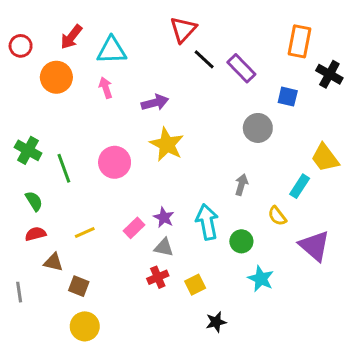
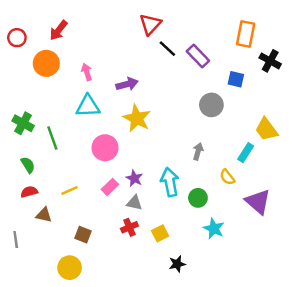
cyan triangle: (112, 50) -> (88, 106), moved
pink circle: (115, 162) -> (105, 148), moved
brown square: (79, 286) -> (83, 235), moved

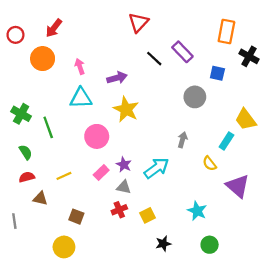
black line: (167, 49) -> (154, 59), moved
cyan arrow: (170, 182) -> (156, 168), turned 65
green circle: (198, 198) -> (210, 245), moved

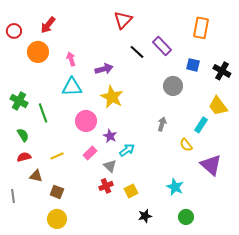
black cross: (249, 56) -> (222, 71), moved
purple star: (124, 165) -> (110, 136), moved
cyan arrow: (156, 168) -> (127, 150), moved, size x0.7
gray triangle: (124, 187) -> (110, 166), turned 32
brown square: (76, 217) -> (57, 192), moved

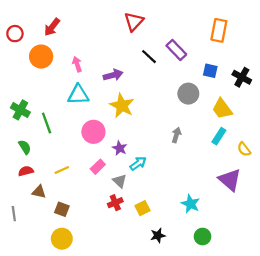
yellow trapezoid: (218, 106) -> (222, 109), moved
yellow semicircle: (186, 145) -> (244, 149), moved

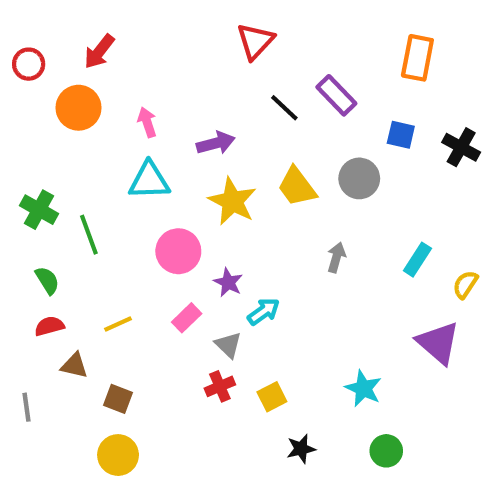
yellow trapezoid: (222, 109) -> (297, 187), moved
yellow semicircle: (244, 149) -> (465, 284), turned 72

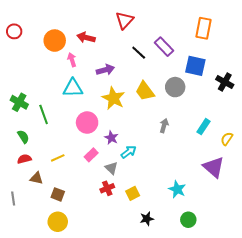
red arrow: (99, 52) -> (86, 37), moved, turned 66
orange circle: (78, 108) -> (55, 41), moved
blue square: (401, 135) -> (195, 66), size x1.5
black cross: (461, 147) -> (225, 82), moved

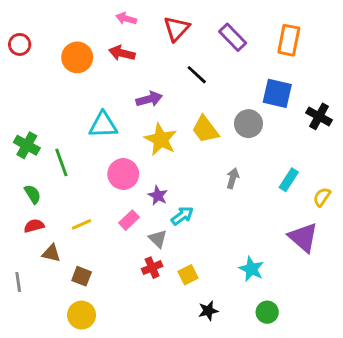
purple rectangle: (164, 47) -> (233, 37), moved
pink arrow: (72, 60) -> (126, 19), moved, turned -56

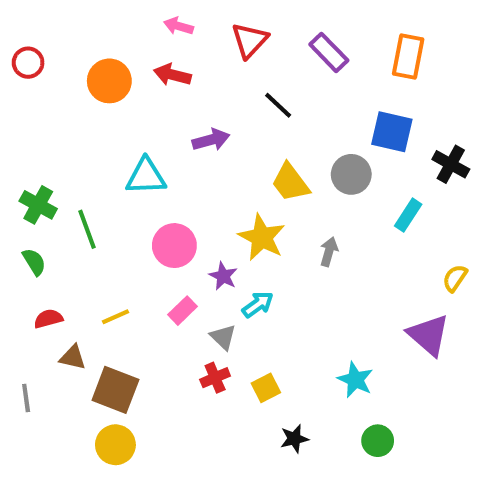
yellow star: (161, 139) -> (262, 237), moved
cyan rectangle: (289, 180) -> (408, 215), moved
green semicircle: (33, 194) -> (34, 262), moved
brown square: (82, 276) -> (115, 390), size x1.6

